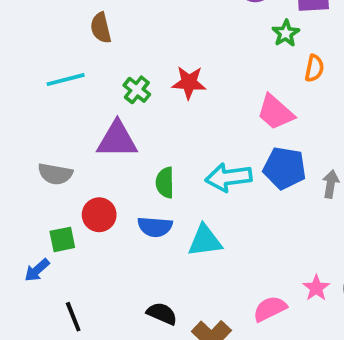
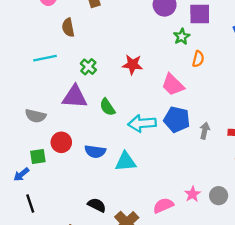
red star: (189, 83) -> (132, 65), moved
green semicircle: (165, 183) -> (107, 107), moved, turned -36
black line: (73, 317) -> (30, 203), moved

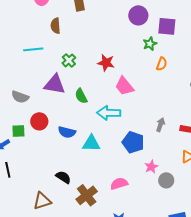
pink trapezoid: (173, 85) -> (124, 86), moved
blue pentagon: (177, 119) -> (133, 142), moved
pink star: (193, 194) -> (151, 167), moved

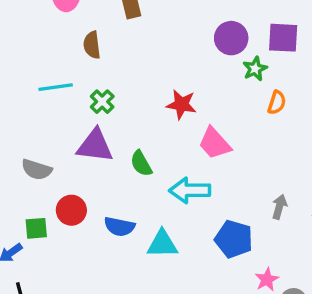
purple circle: (138, 15) -> (231, 38), moved
green cross: (69, 60) -> (102, 102), moved

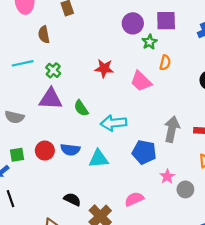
pink trapezoid: (215, 143) -> (141, 81), moved
gray arrow: (279, 207) -> (172, 129), size x1.6
red circle: (71, 210) -> (45, 151), moved

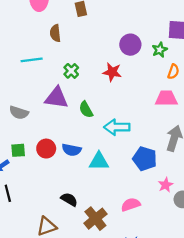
purple circle: (133, 23) -> (130, 45), moved
green cross: (53, 70) -> (71, 71), moved
pink trapezoid: (141, 81) -> (166, 98), moved, turned 130

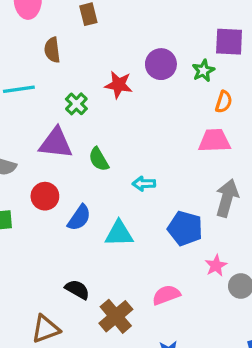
red star: (112, 72) -> (119, 85), moved
cyan arrow: (117, 127) -> (144, 184), size x0.6
red circle: (46, 149) -> (45, 196), moved
blue semicircle: (72, 150) -> (79, 218), turned -66

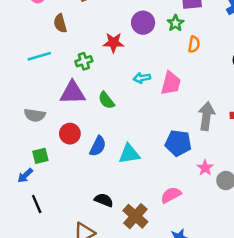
green cross: (76, 104) -> (84, 61), turned 35
pink trapezoid: (214, 141) -> (171, 83), moved, turned 115
cyan arrow: (144, 184) -> (142, 78), moved

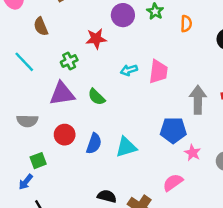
orange semicircle: (194, 44) -> (186, 24), moved
cyan line: (39, 56) -> (24, 62), turned 70
pink star: (205, 168) -> (193, 153), moved

